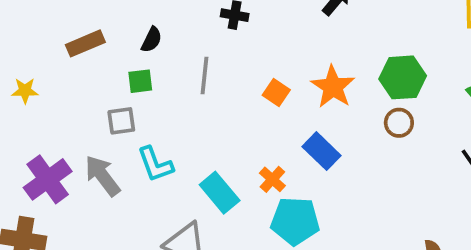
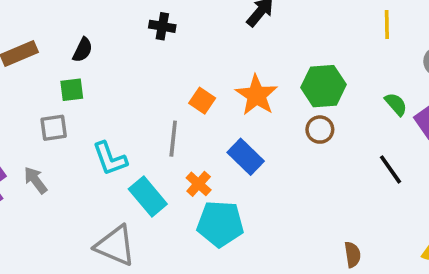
gray line: (204, 76) -> (173, 139), moved
cyan L-shape: (155, 164) -> (110, 159), moved
gray arrow: (102, 176) -> (36, 180), size x0.7

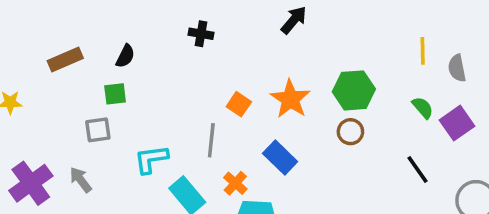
yellow line: (387, 25) -> (423, 51), moved
cyan L-shape: (110, 159) -> (151, 159), turned 102

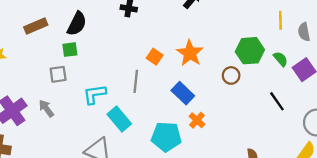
black semicircle: (125, 56) -> (77, 24), size x1.5
green hexagon: (354, 90) -> (250, 51), moved
orange cross: (235, 183) -> (197, 120), moved

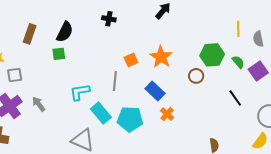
brown rectangle: (36, 26) -> (30, 34), turned -48
orange square: (155, 57) -> (131, 60), turned 32
gray square: (58, 74) -> (15, 75), moved
cyan pentagon: (166, 137) -> (130, 119), moved

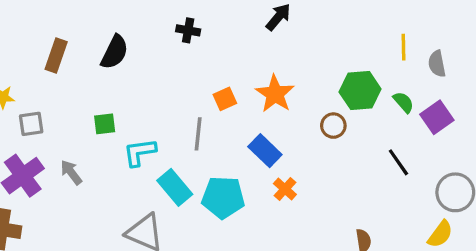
green square: (59, 54) -> (105, 124), moved

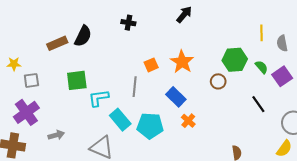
brown rectangle: (56, 55) -> (57, 43), moved, turned 48
green square: (105, 124) -> (77, 80), size x1.5
gray arrow: (71, 172) -> (56, 135), moved, turned 112

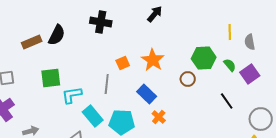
black cross: (128, 23) -> (101, 22), size x1.5

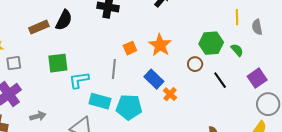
purple square: (250, 74) -> (257, 78), moved
black line: (227, 101) -> (220, 80), moved
cyan rectangle: (93, 116) -> (100, 101), turned -35
orange cross: (159, 117) -> (170, 94), moved

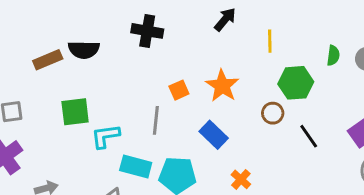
yellow line: (237, 17) -> (270, 41), moved
black semicircle: (64, 20) -> (84, 50), turned 65
green semicircle: (237, 50) -> (333, 55), moved, turned 48
orange cross: (170, 94) -> (241, 179), moved

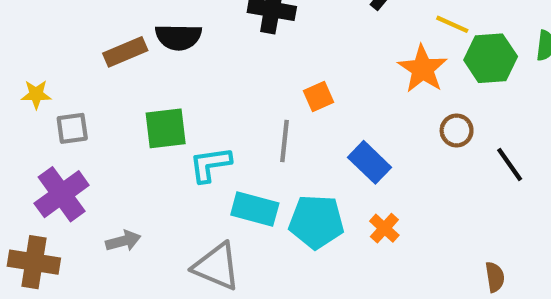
yellow line: (270, 41) -> (452, 24), turned -65
green hexagon: (296, 83) -> (491, 58), moved
orange star: (222, 86) -> (423, 69), moved
orange cross: (241, 179) -> (384, 228), moved

